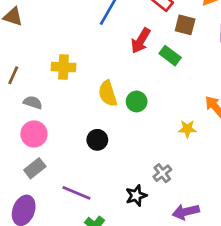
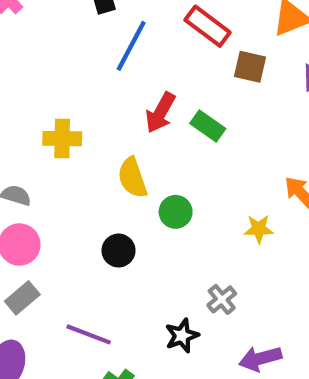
red arrow: (141, 41) -> (160, 113), moved
green rectangle: (170, 56) -> (208, 126), moved
green circle: (137, 101) -> (176, 212), moved

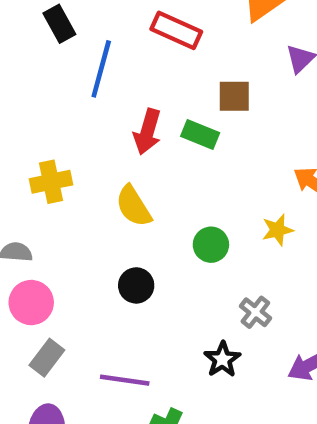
brown square: (250, 67) -> (234, 96), moved
green circle: (176, 212) -> (211, 245), moved

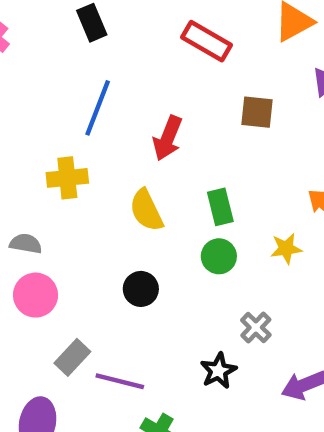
blue line: (101, 69) -> (98, 108), moved
green rectangle: (200, 134) -> (220, 207), moved, turned 48
gray rectangle: (47, 358) -> (72, 357), moved

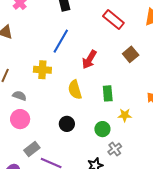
brown square: (257, 112) -> (131, 54), turned 35
yellow star: (286, 249) -> (125, 115), moved
green circle: (219, 256) -> (102, 129), moved

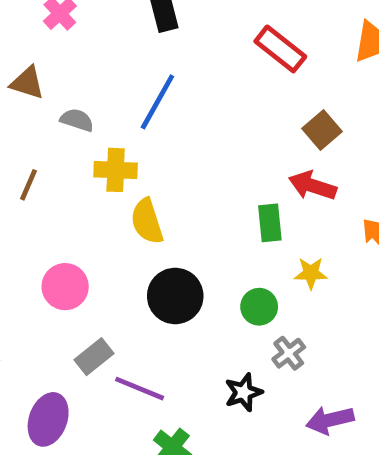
red arrow: (89, 59) -> (313, 186), moved, turned 78
yellow semicircle: (75, 90) -> (147, 221), moved
gray semicircle: (19, 96) -> (77, 120), moved
black circle: (67, 124) -> (175, 296), size x1.5

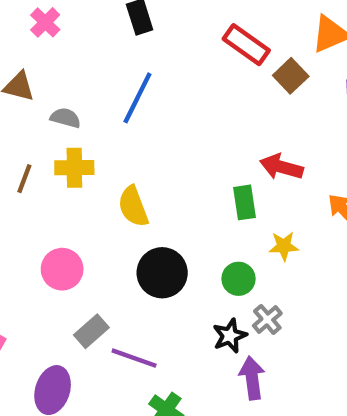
brown square: (322, 130) -> (291, 76), moved
yellow cross: (116, 170) -> (74, 168), moved
black star: (243, 392) -> (230, 336), moved
purple arrow: (330, 420) -> (252, 378), moved, turned 99

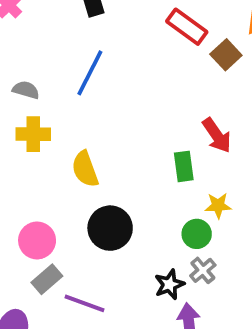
red arrow: (281, 167) -> (217, 135), turned -141
pink circle: (62, 269) -> (37, 240), moved
green circle: (238, 279) -> (197, 234), moved

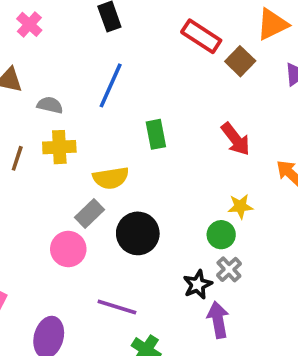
green rectangle: (184, 166) -> (156, 134), moved
yellow semicircle: (85, 169) -> (111, 178), turned -76
gray rectangle: (47, 279) -> (90, 214), moved

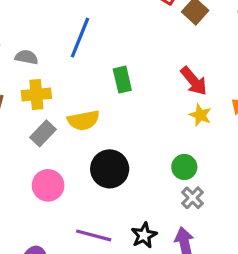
yellow star: (240, 206) -> (200, 115), moved, turned 30
gray rectangle: (90, 214) -> (43, 133), moved
black star: (198, 285) -> (144, 235), moved

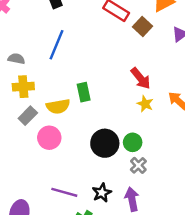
green rectangle: (122, 80) -> (84, 92), moved
black circle: (110, 169) -> (105, 143), moved
pink circle: (48, 185) -> (49, 138), moved

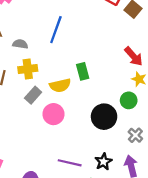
green circle: (133, 142) -> (129, 100), moved

